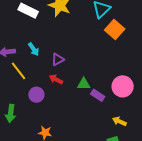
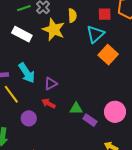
cyan arrow: (34, 49) -> (27, 73), size x1.5

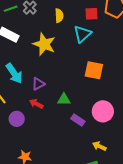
yellow star: (54, 30) -> (44, 44), moved
orange square: (108, 55) -> (94, 70), moved, turned -30
green triangle: (76, 109) -> (64, 99), moved

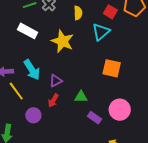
red square: (91, 14) -> (110, 12), turned 32
red arrow: (36, 104) -> (53, 101), turned -88

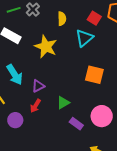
green triangle: (81, 97) -> (63, 103), turned -32

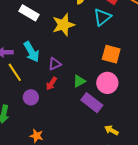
yellow star: (46, 47) -> (63, 25), turned 30
pink circle: (102, 116) -> (107, 83), moved
purple rectangle: (76, 124) -> (92, 103), size x1.5

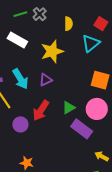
purple triangle: (55, 64) -> (46, 80), moved
red arrow: (51, 84) -> (41, 110), size x1.5

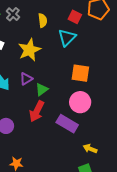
green triangle: (69, 108) -> (42, 89), moved
red arrow: (41, 110) -> (37, 111), moved

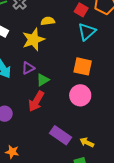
yellow semicircle: (43, 20) -> (48, 21), moved, turned -96
cyan triangle: (67, 38) -> (87, 32), moved
purple rectangle: (67, 124) -> (60, 135), moved

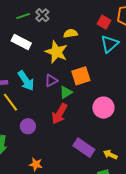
yellow star: (33, 40) -> (56, 52), turned -30
orange square: (83, 66) -> (81, 76), moved, turned -30

